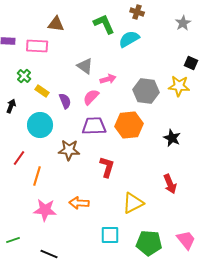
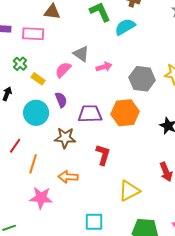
pink semicircle: (91, 97) -> (63, 70), moved
purple semicircle: (65, 101) -> (61, 100), moved
orange arrow: (79, 203) -> (68, 177), moved
cyan square: (110, 235) -> (94, 222), moved

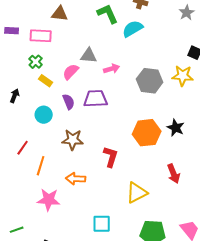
gray triangle: (81, 54) -> (89, 56), turned -30
green cross: (20, 64) -> (36, 62), moved
cyan circle: (36, 113) -> (44, 115), size x0.7
orange hexagon: (125, 113) -> (147, 133), moved
purple trapezoid: (90, 114) -> (96, 99), moved

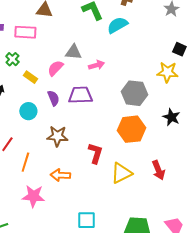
green cross: (36, 62) -> (12, 59), moved
gray hexagon: (150, 81) -> (134, 93), moved
black star: (176, 128) -> (171, 117), moved
yellow triangle: (137, 193) -> (121, 173), moved

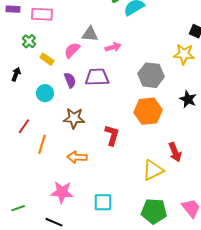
yellow triangle: (121, 173) -> (153, 170), moved
pink star: (33, 196) -> (62, 192), moved

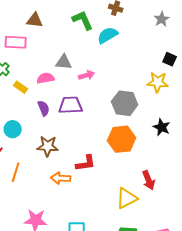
pink semicircle: (72, 50) -> (46, 78), turned 36
cyan circle: (45, 93) -> (13, 129), moved
red L-shape: (112, 135) -> (86, 163), turned 65
orange arrow: (77, 157) -> (61, 178), moved

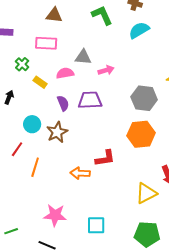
cyan semicircle: (108, 35) -> (139, 30), moved
pink rectangle: (16, 42) -> (46, 43), moved
brown star: (48, 146) -> (57, 132), moved, turned -30

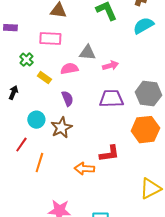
purple trapezoid: (90, 100) -> (111, 99), moved

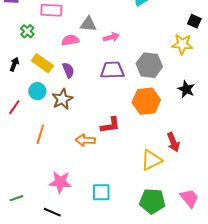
yellow rectangle: (44, 78) -> (42, 63), moved, size x1.5
red line: (21, 145) -> (14, 107), moved

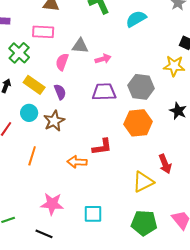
green cross: (27, 31) -> (19, 53), size x1.5
pink semicircle: (70, 40) -> (62, 62), turned -60

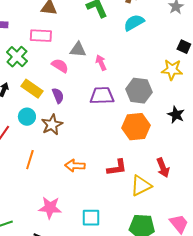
pink arrow: (103, 59) -> (101, 63), turned -98
pink semicircle: (62, 62) -> (60, 66), turned 102
red L-shape: (102, 147) -> (117, 168), moved

